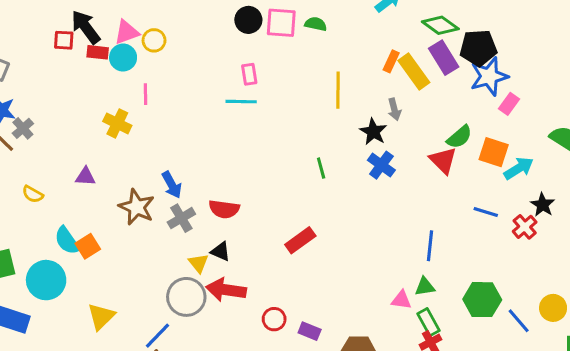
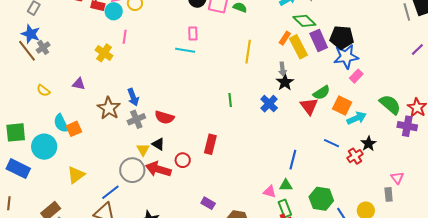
green diamond: (440, 25) -> (304, 21), moved
black star: (373, 132) -> (285, 82), moved
red rectangle: (300, 240) -> (210, 144), turned -48
red circle: (274, 319) -> (183, 160), moved

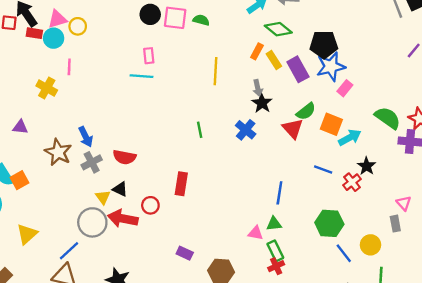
purple rectangle: (319, 41) -> (298, 69), moved
yellow rectangle: (298, 47) -> (274, 60), size x0.7
green hexagon: (321, 199) -> (329, 223), moved

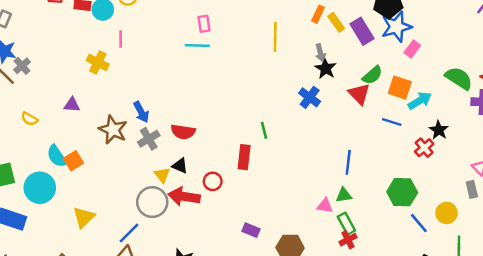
green line: (200, 130) -> (264, 130), moved
blue line: (323, 169) -> (392, 122), moved

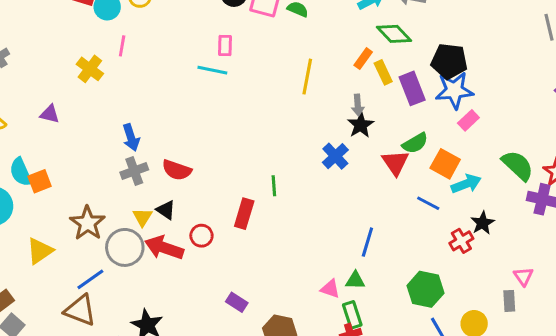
brown star: (113, 130) -> (88, 223), moved

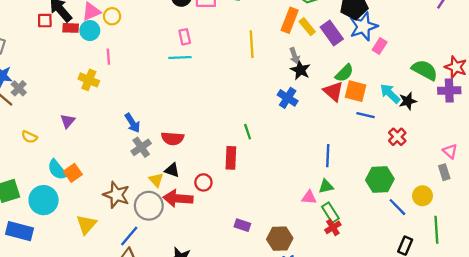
orange rectangle: (363, 59) -> (290, 20), size x1.5
purple triangle: (50, 114) -> (68, 121), turned -49
orange square: (445, 164) -> (356, 91), moved
cyan arrow: (466, 184) -> (390, 93), turned -100
black star: (483, 223) -> (408, 101), moved, turned 30

